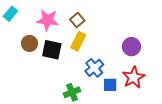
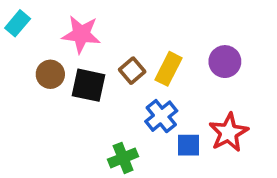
brown square: (77, 20) -> (132, 71), moved
yellow rectangle: (78, 41) -> (169, 69), moved
purple circle: (131, 47) -> (225, 62), moved

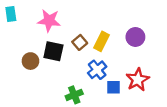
cyan rectangle: (18, 23) -> (11, 14), turned -48
brown circle: (50, 74) -> (30, 61), moved

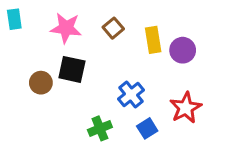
yellow rectangle: (102, 41) -> (153, 40), moved, turned -36
brown square: (80, 42) -> (113, 28), moved
blue square: (114, 87) -> (147, 128), moved, turned -32

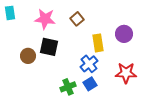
yellow rectangle: (153, 40) -> (98, 43), moved
red star: (186, 108) -> (126, 73), turned 30
blue square: (147, 128) -> (90, 84), moved

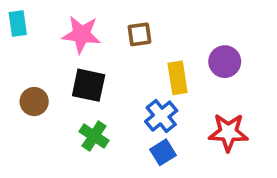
brown square: (77, 19) -> (139, 34), turned 32
brown circle: (28, 56) -> (34, 102), moved
green cross: (68, 87) -> (94, 136), moved, turned -35

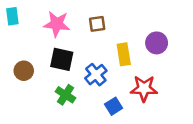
blue cross: (161, 116) -> (96, 75), moved
red star: (228, 132) -> (144, 88), moved

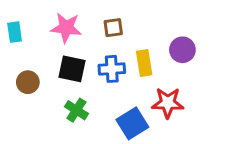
cyan rectangle: (12, 16) -> (15, 32), moved
blue cross: (96, 75) -> (112, 69), moved, turned 35
blue square: (114, 106) -> (132, 123), size x1.5

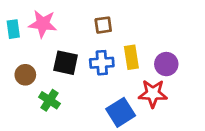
pink star: (66, 28) -> (43, 24), moved
purple circle: (182, 50) -> (166, 64), moved
green cross: (76, 110) -> (49, 100), moved

